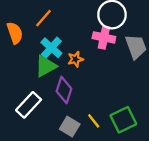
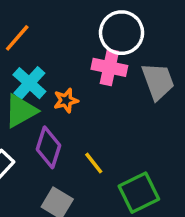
yellow line: (94, 121) -> (94, 163), moved

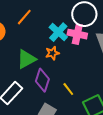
cyan cross: (29, 83) -> (58, 32), moved

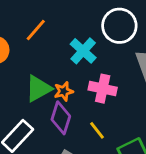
pink cross: (77, 34) -> (103, 89), moved
orange star: (52, 53) -> (64, 91), moved

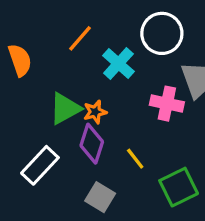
orange line: (36, 30) -> (80, 38), moved
pink cross: (103, 89) -> (167, 104), moved

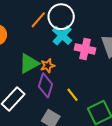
white circle: (162, 33) -> (61, 17), moved
pink cross: (167, 104) -> (85, 49), moved

